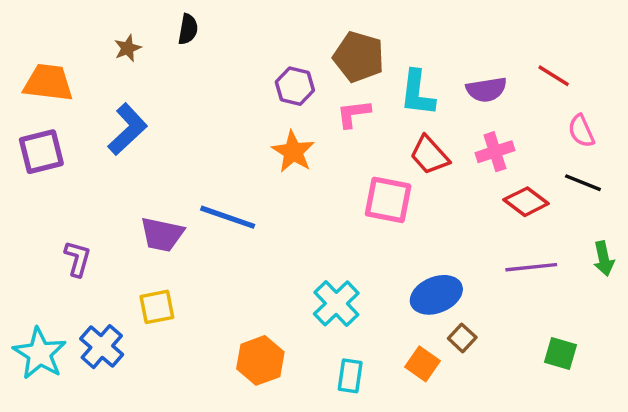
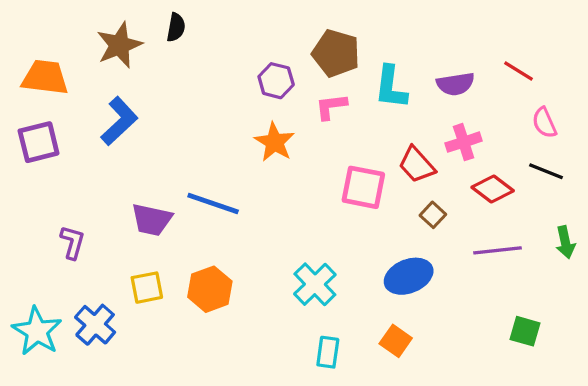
brown star: (128, 48) -> (119, 45), size x1.8
red trapezoid: (429, 155) -> (417, 165), moved
brown square: (462, 338) -> (433, 215), moved
orange hexagon: (260, 360) -> (210, 289), moved

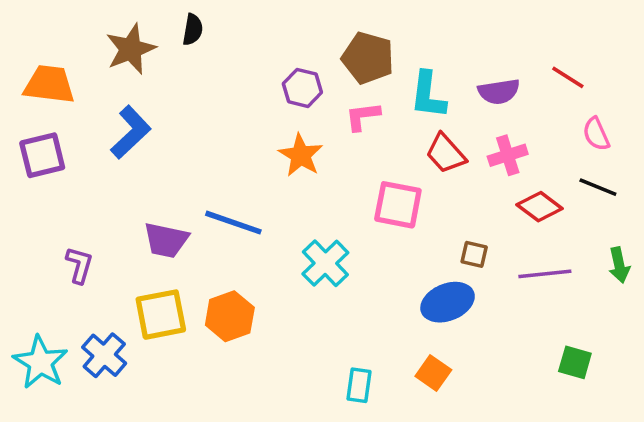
red trapezoid: (417, 165) -> (446, 153), moved
brown square: (433, 215) -> (474, 254), moved, turned -30
cyan cross: (315, 284) -> (325, 263), moved
yellow square: (147, 288) -> (161, 315), size x1.4

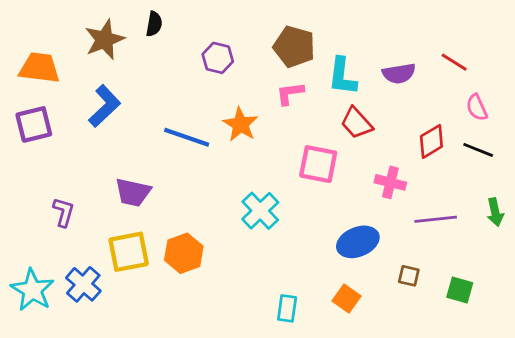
purple hexagon: (302, 88) -> (218, 58), moved
pink cross: (508, 155) -> (390, 182), moved, turned 32
red diamond: (540, 207) -> (431, 141), moved, turned -68
blue line: (233, 223) -> (187, 137), moved
brown square: (474, 254) -> (409, 276), moved

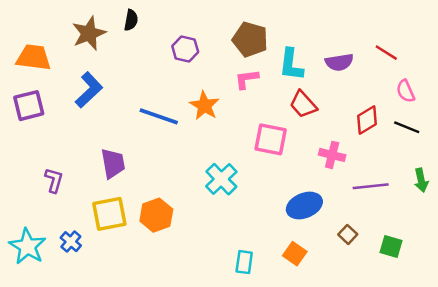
purple trapezoid: (133, 192) -> (113, 163), turned -112
brown square: (409, 276) -> (348, 234), turned 30
blue cross: (83, 284) -> (71, 242), size x0.7

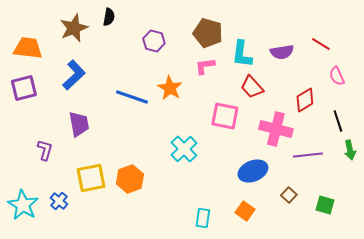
black line: (407, 127) -> (338, 121), moved, turned 50
pink cross: (332, 155) -> (276, 129), size x1.5
purple trapezoid: (113, 163) -> (79, 124), moved

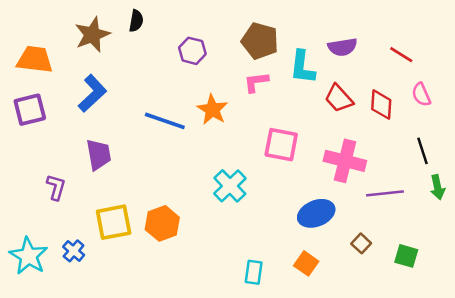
purple semicircle: (282, 52) -> (342, 47), moved
red trapezoid: (252, 87) -> (339, 98), moved
red diamond: (305, 100) -> (381, 105), moved, turned -55

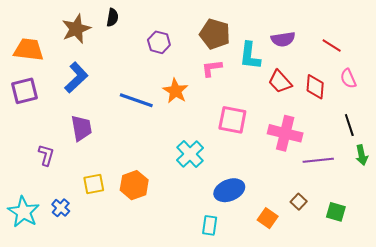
blue ellipse: (316, 213) -> (229, 190), moved
yellow square: (114, 222) -> (94, 184), size x0.7
orange square: (306, 263) -> (268, 218), moved

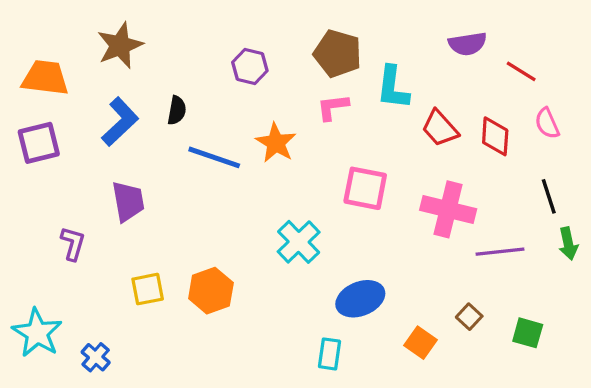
black semicircle: (112, 17) -> (177, 110), moved
purple semicircle: (283, 39) -> (468, 44), moved
blue cross: (61, 208) -> (96, 357), moved

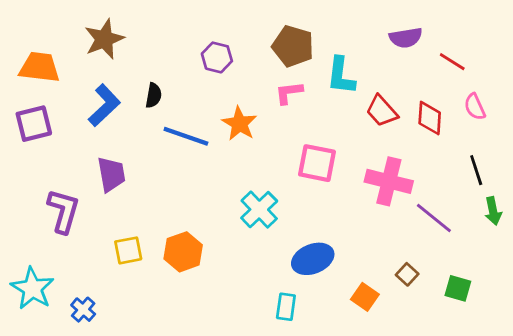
purple L-shape: (73, 244) -> (63, 211), size x1.5
purple line: (500, 252) -> (434, 218), turned 45

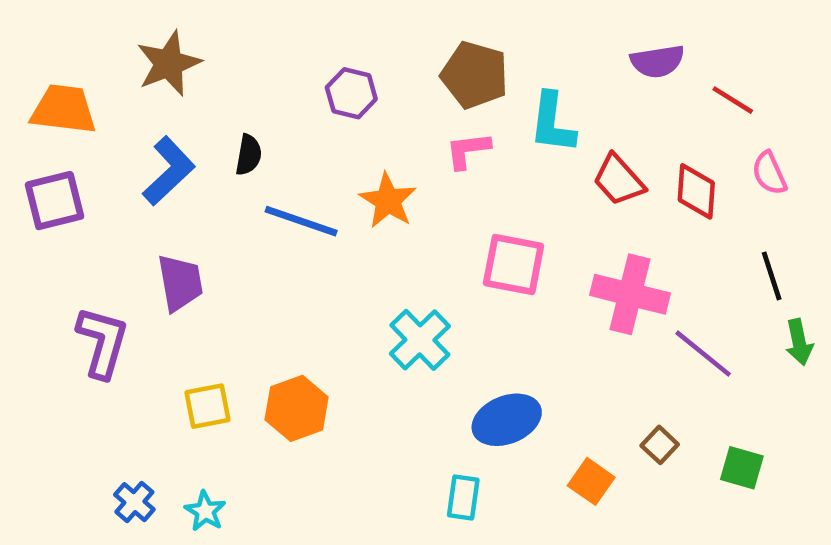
cyan star: (32, 288) -> (205, 511), moved, size x0.6

